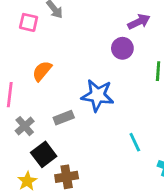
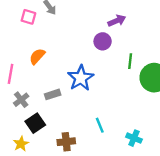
blue star: (98, 95) -> (81, 78), turned 30
cyan line: (135, 142) -> (100, 125), moved
brown cross: (67, 177) -> (66, 142), moved

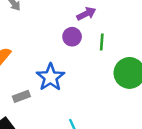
green line: (130, 61) -> (102, 42), moved

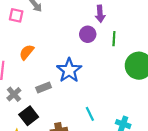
purple arrow: (86, 14) -> (100, 14), turned 112

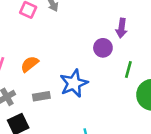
green line: (114, 39) -> (128, 70), moved
orange semicircle: (27, 52) -> (30, 64), moved

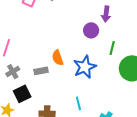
orange semicircle: (30, 64) -> (58, 58), moved, turned -70
blue star: (74, 83) -> (85, 67), moved

